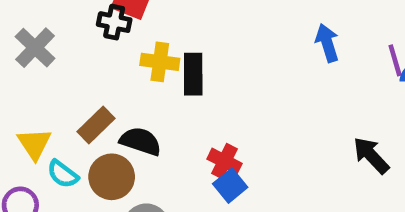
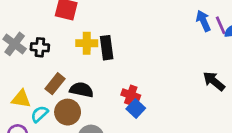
black cross: (114, 22) -> (40, 47), moved
blue arrow: (327, 43) -> (203, 21), moved
yellow triangle: (34, 144) -> (21, 99), turned -40
cyan semicircle: (63, 174) -> (39, 114), turned 108

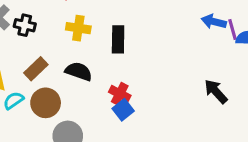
blue arrow: (203, 21) -> (214, 22), turned -60
black rectangle: (107, 48) -> (118, 39), moved
black semicircle: (81, 90) -> (79, 71), moved

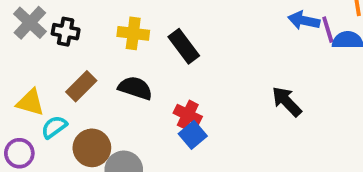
black rectangle: (118, 39) -> (184, 46), turned -36
black arrow: (216, 91) -> (287, 102), moved
brown circle: (46, 103) -> (92, 148), moved

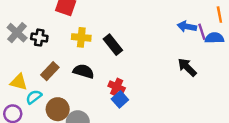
black arrow: (287, 102) -> (187, 67), moved

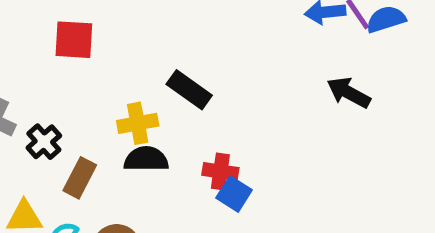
yellow cross: (81, 37) -> (138, 123), moved
black cross: (39, 38) -> (44, 142), moved, turned -35

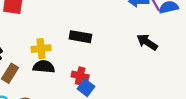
black rectangle: (189, 90) -> (80, 37), moved, turned -30

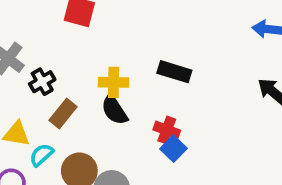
black semicircle: (44, 67) -> (114, 110), turned -135

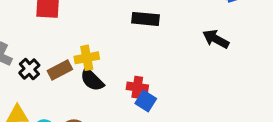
black rectangle: (174, 72) -> (146, 19), moved
brown rectangle: (63, 114) -> (60, 70), moved, turned 35

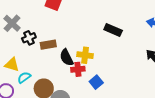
yellow cross: (87, 58) -> (85, 55), moved
red cross: (137, 87) -> (78, 69), moved, turned -32

